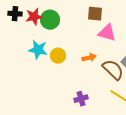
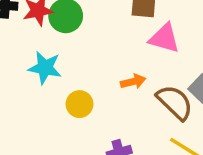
yellow circle: (58, 56) -> (80, 104), moved

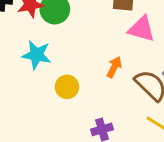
orange arrow: (133, 82) -> (114, 67), turned -50

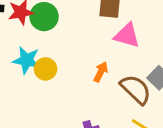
yellow circle: (67, 87) -> (45, 69), moved

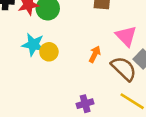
pink triangle: (127, 35) -> (126, 36), moved, turned 30

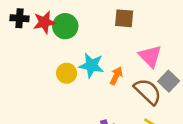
cyan star: (33, 45) -> (91, 65), moved

